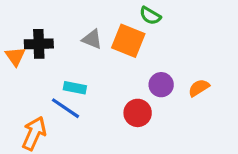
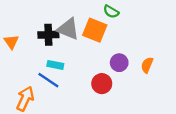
gray triangle: (92, 39) -> (68, 29), size x1.5
black cross: (39, 44) -> (48, 35), moved
orange semicircle: (199, 88) -> (147, 65), turned -35

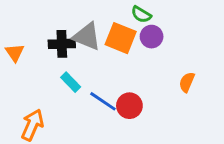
purple circle: (119, 63) -> (152, 37), moved
cyan rectangle: (55, 65) -> (71, 82), turned 35
blue line: (48, 80) -> (103, 101), moved

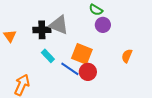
orange square: (121, 38) -> (82, 54), moved

